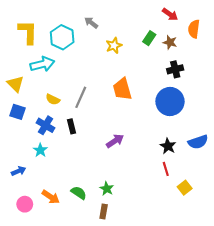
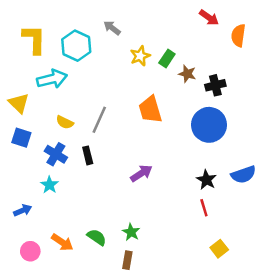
green rectangle: (149, 38) -> (167, 58), moved
brown star: (170, 42) -> (187, 74), moved
yellow square: (185, 188) -> (219, 249), moved

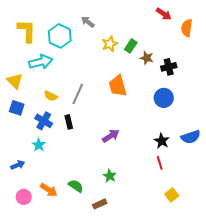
blue circle: (209, 125) -> (164, 98), size x0.7
green star: (131, 232) -> (110, 176), moved
brown rectangle: (127, 260) -> (100, 204), turned 56

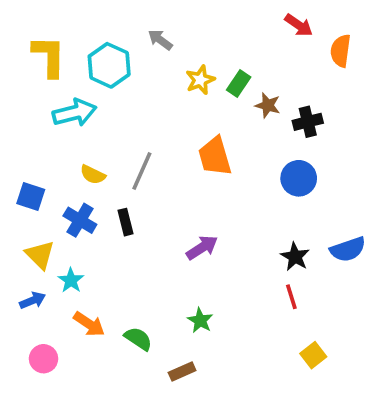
yellow triangle: (15, 81) -> (40, 255), moved
cyan star: (39, 145) -> (71, 280), moved
orange arrow: (49, 190) -> (89, 324), moved

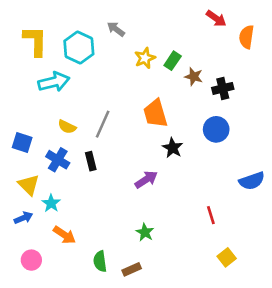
black star: (295, 257) -> (173, 148), moved
green semicircle: (138, 339) -> (100, 261), moved, turned -132

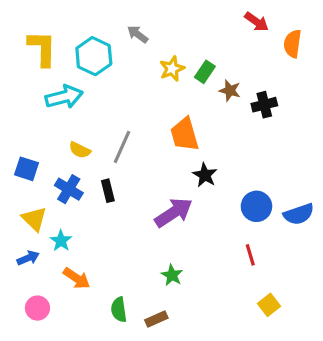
blue circle: (216, 129) -> (256, 206), moved
purple arrow: (146, 180) -> (174, 213), size x1.4

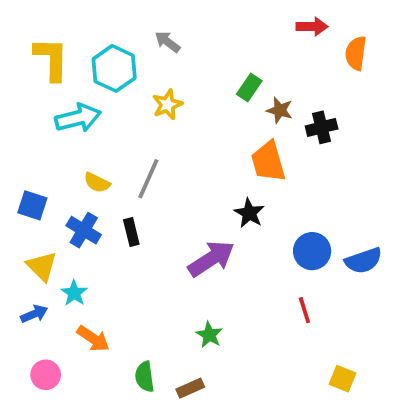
red arrow: (256, 22) -> (312, 27), turned -35
yellow star: (172, 69) -> (167, 105), moved
orange trapezoid: (185, 134) -> (268, 162), moved
yellow square: (269, 305) -> (343, 379), moved, turned -30

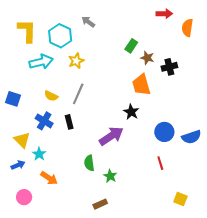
yellow star: (167, 105) -> (76, 61), moved
blue square: (32, 205) -> (13, 99), moved
green semicircle: (145, 377) -> (89, 163), moved

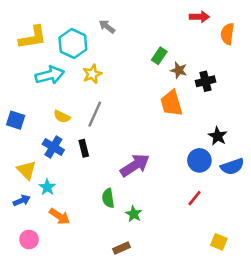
yellow L-shape: (27, 31) -> (33, 37), turned 80
black star: (131, 112) -> (218, 136), moved
red line: (160, 163) -> (195, 198), turned 56

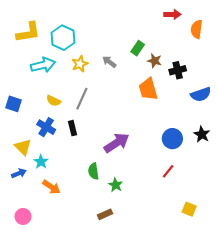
gray arrow: (107, 26) -> (109, 62), moved
black star: (218, 136) -> (202, 134), moved
blue semicircle: (232, 166) -> (201, 94), moved
pink circle: (29, 240) -> (23, 216), moved

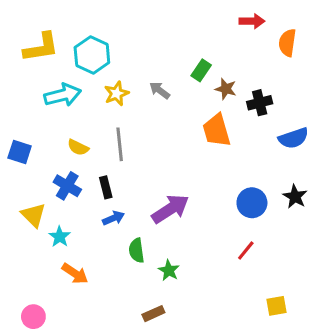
gray line: (82, 99) -> (120, 144), turned -30
blue arrow: (19, 173) -> (113, 218), moved
yellow square: (189, 209) -> (277, 306), turned -32

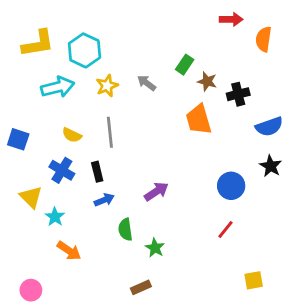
black star: (295, 197) -> (271, 166), moved
purple arrow: (170, 209) -> (156, 191), size x0.7

